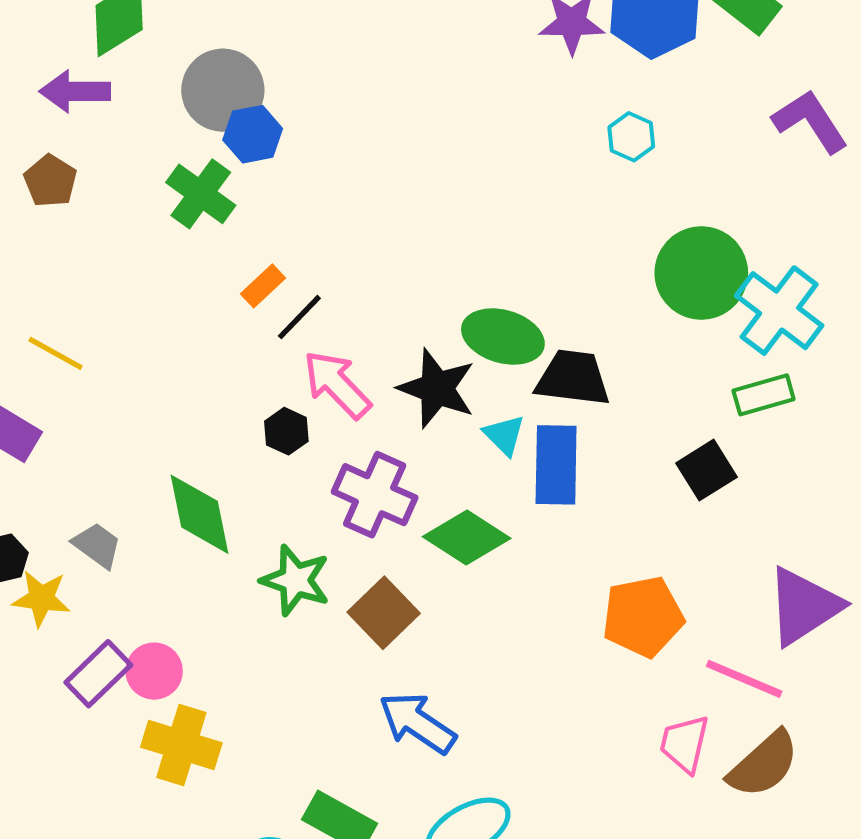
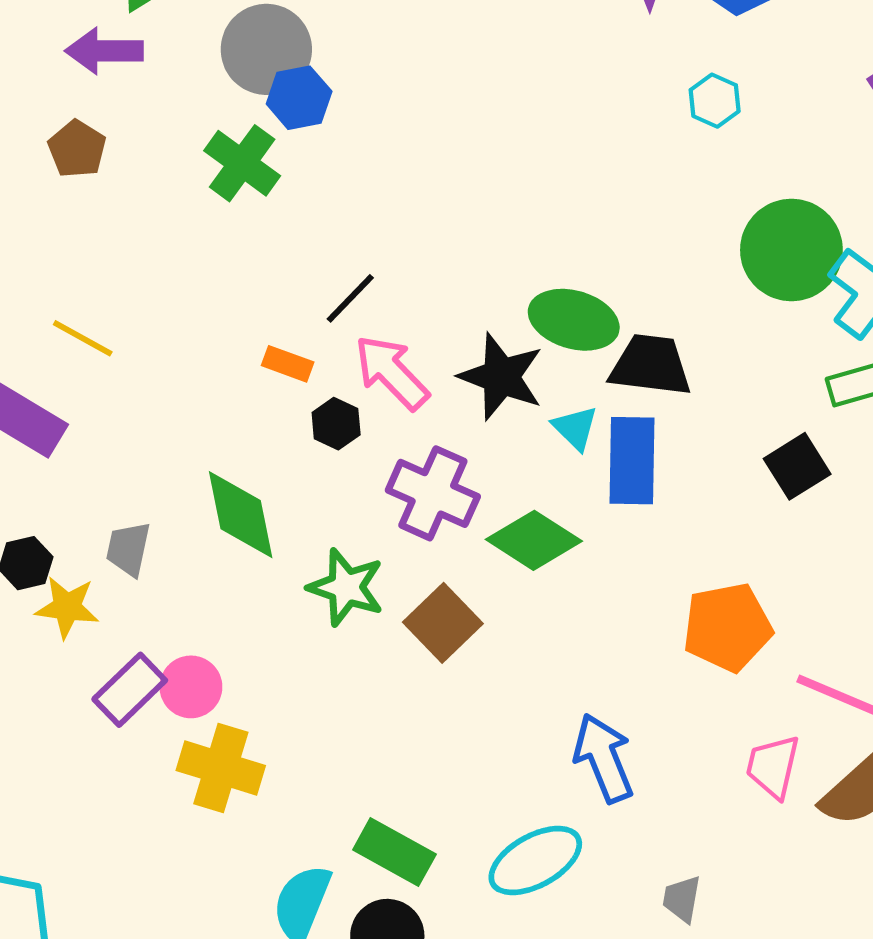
orange rectangle: (263, 286) -> (288, 364), moved, turned 63
gray trapezoid: (97, 545) -> (128, 549), turned -114
blue arrow: (417, 723) -> (604, 758), moved, turned 34

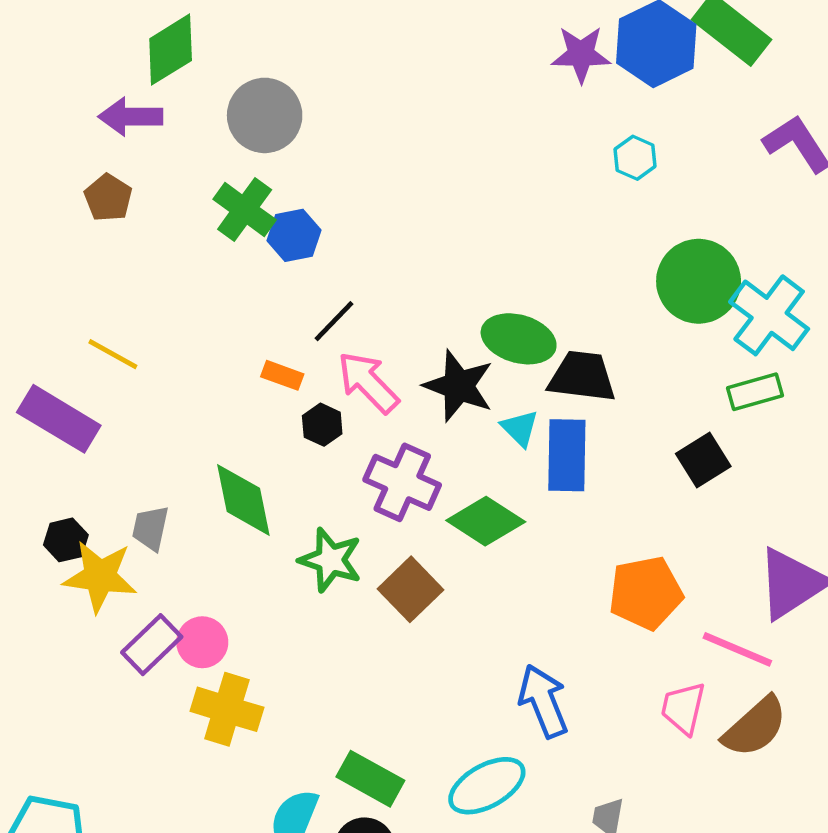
blue hexagon: (299, 98) -> (294, 235), moved
yellow star: (67, 607) -> (100, 576), size x1.4

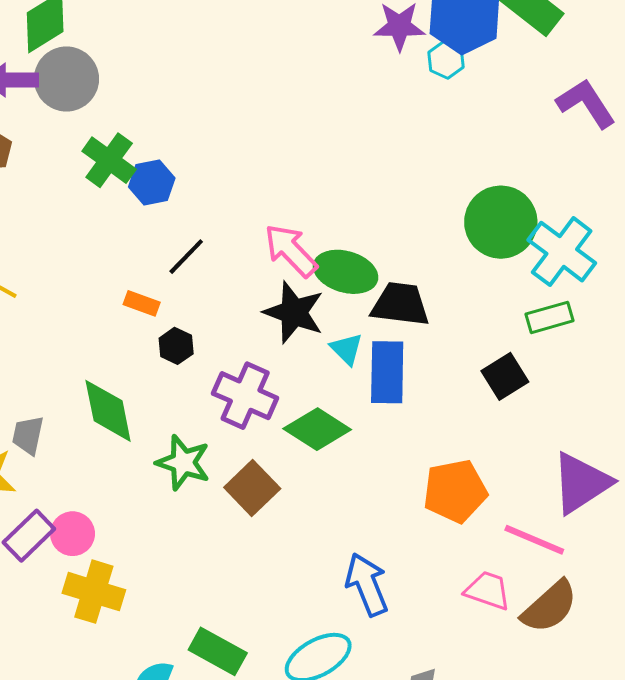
gray circle: (265, 115) -> (66, 79), moved
cyan hexagon: (635, 158) -> (446, 60), moved
pink arrow: (368, 382) -> (291, 251), moved
pink trapezoid: (683, 708) -> (488, 590), turned 96

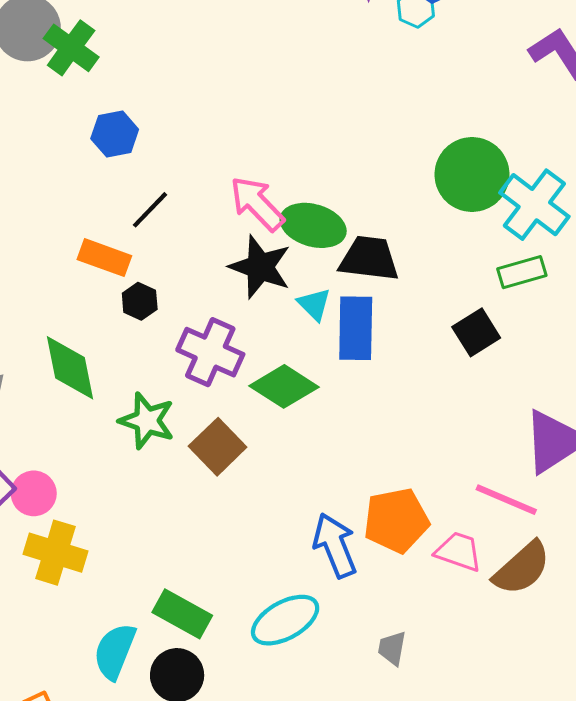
green cross: (109, 160) -> (71, 48), moved
orange rectangle: (142, 303) -> (104, 258), size x1.4
orange pentagon: (455, 491) -> (396, 520), moved

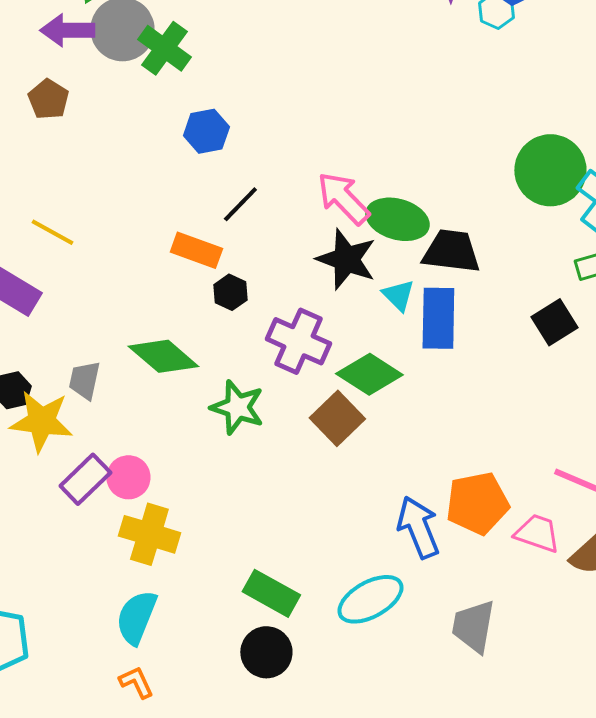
green diamond: (70, 368) -> (163, 356), turned -38
brown square: (218, 447) -> (337, 418), moved
gray trapezoid: (392, 648) -> (473, 626), size x1.6
cyan semicircle: (115, 651) -> (136, 617), moved

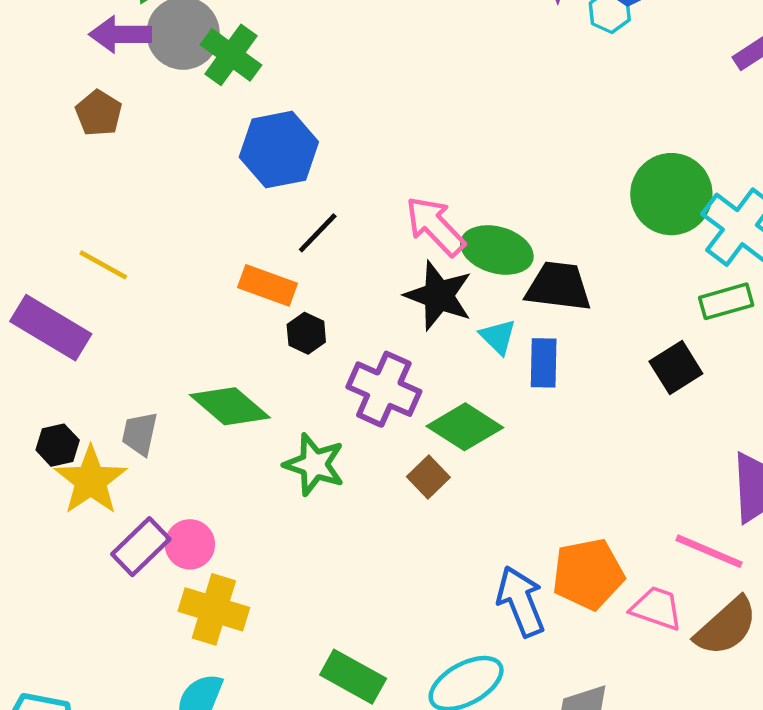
blue hexagon: (206, 131) -> (279, 150), size x1.5
blue rectangle: (438, 318) -> (544, 363), size x0.7
brown square: (337, 418) -> (428, 477), size x0.7
yellow star: (41, 421) -> (91, 480), turned 30

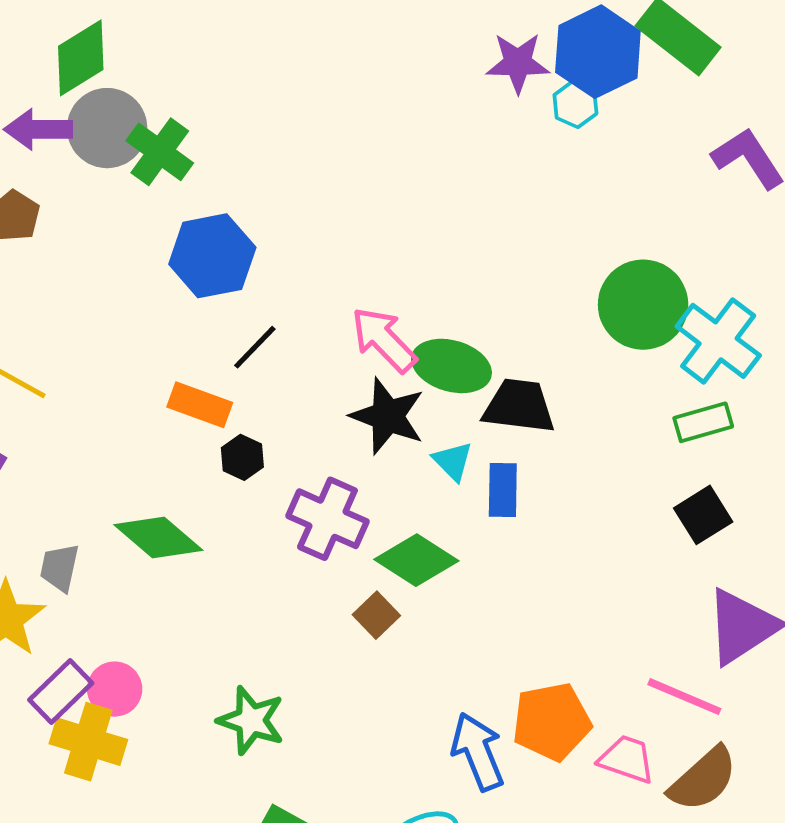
black square: (676, 367) -> (703, 515), moved
green star: (314, 464) -> (251, 720), moved
yellow cross: (214, 609) -> (88, 742), moved

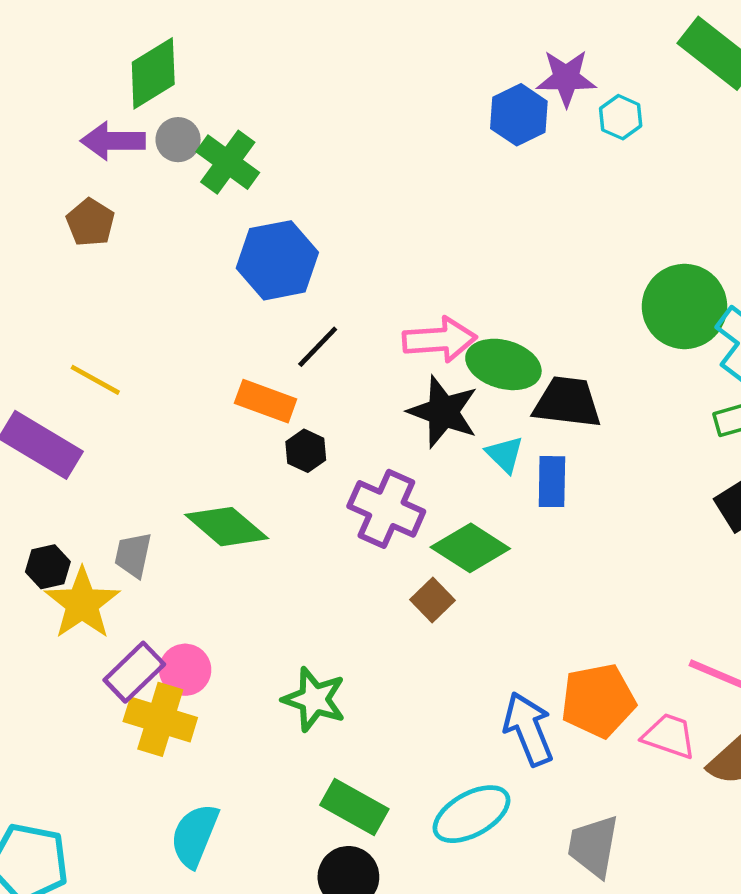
blue hexagon: (598, 52) -> (519, 115), moved, size x0.7
gray circle: (107, 128) -> (178, 140), size x0.6
pink arrow: (384, 340) -> (440, 340), turned 130

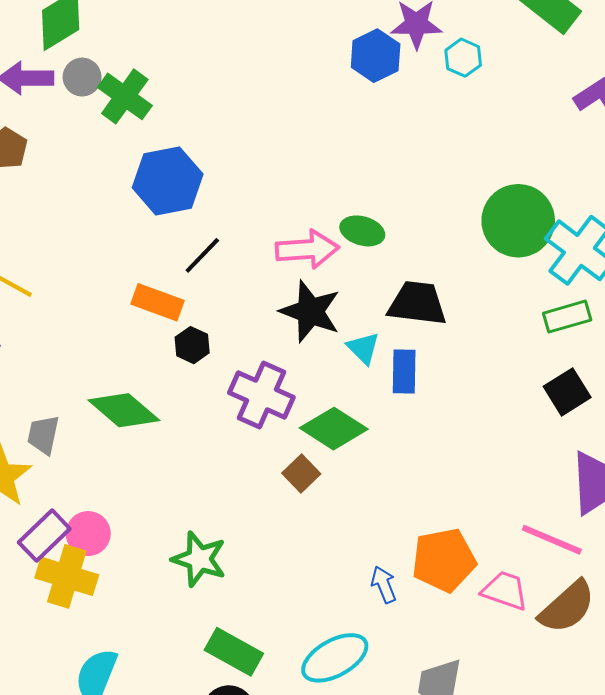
green ellipse: (503, 364) -> (362, 231), moved, size x0.7
blue arrow: (528, 729) -> (384, 585), size x0.6

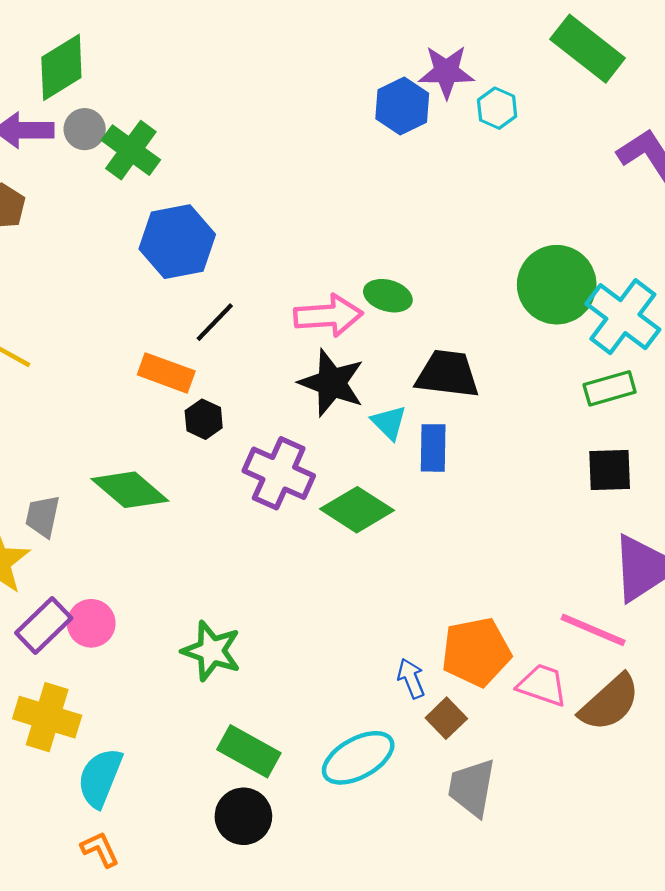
black square: (567, 392) -> (610, 470), turned 30
brown square: (301, 473) -> (446, 718), moved
yellow cross: (67, 576) -> (47, 717), moved

